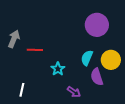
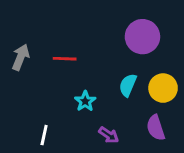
red line: (35, 50) -> (65, 59), moved
purple semicircle: (97, 77) -> (156, 128), moved
white line: (22, 90) -> (44, 135), moved

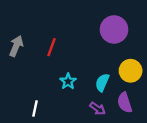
red line: (65, 59) -> (52, 47), turned -72
cyan semicircle: (128, 85) -> (102, 83), moved
purple arrow: (109, 135) -> (98, 108), moved

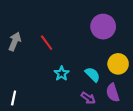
red line: (52, 47) -> (47, 43), turned -56
cyan semicircle: (102, 83) -> (92, 75), turned 112
white line: (35, 108) -> (14, 98), moved

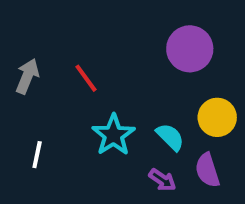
cyan star: (62, 73) -> (113, 135), size x1.5
white line: (14, 98) -> (37, 155), moved

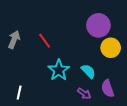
yellow circle: (217, 117) -> (111, 48), moved
white line: (37, 155) -> (19, 93), moved

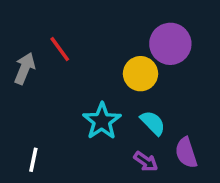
red line: (45, 41) -> (60, 49), moved
yellow circle: (111, 48) -> (140, 74), moved

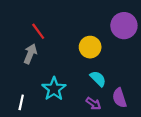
purple circle: (170, 44) -> (124, 26), moved
gray arrow: (25, 68) -> (30, 54), moved
cyan star: (102, 121) -> (54, 89), moved

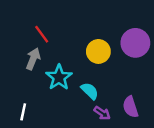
purple circle: (124, 26) -> (135, 43), moved
cyan semicircle: (98, 79) -> (90, 91), moved
cyan star: (54, 89) -> (59, 77), moved

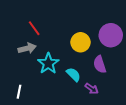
gray arrow: (33, 59) -> (27, 48), turned 54
purple semicircle: (130, 107) -> (100, 64), moved
purple arrow: (102, 113) -> (92, 89), moved

